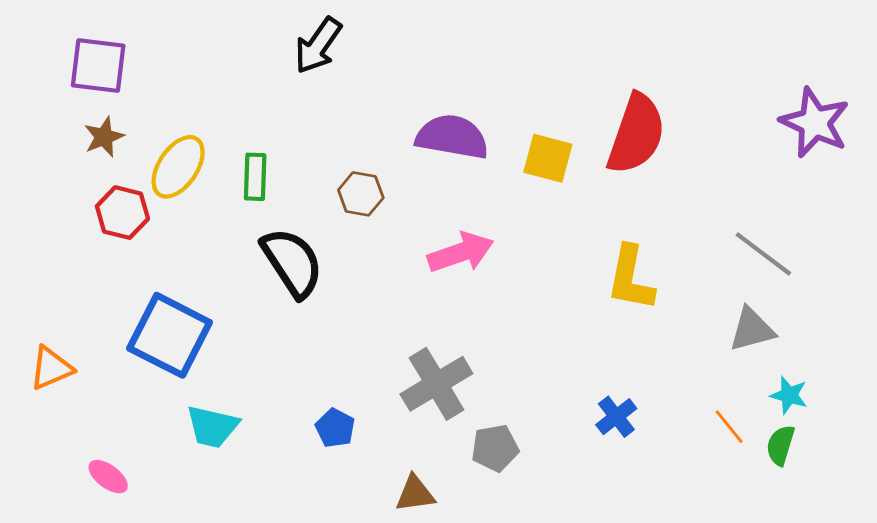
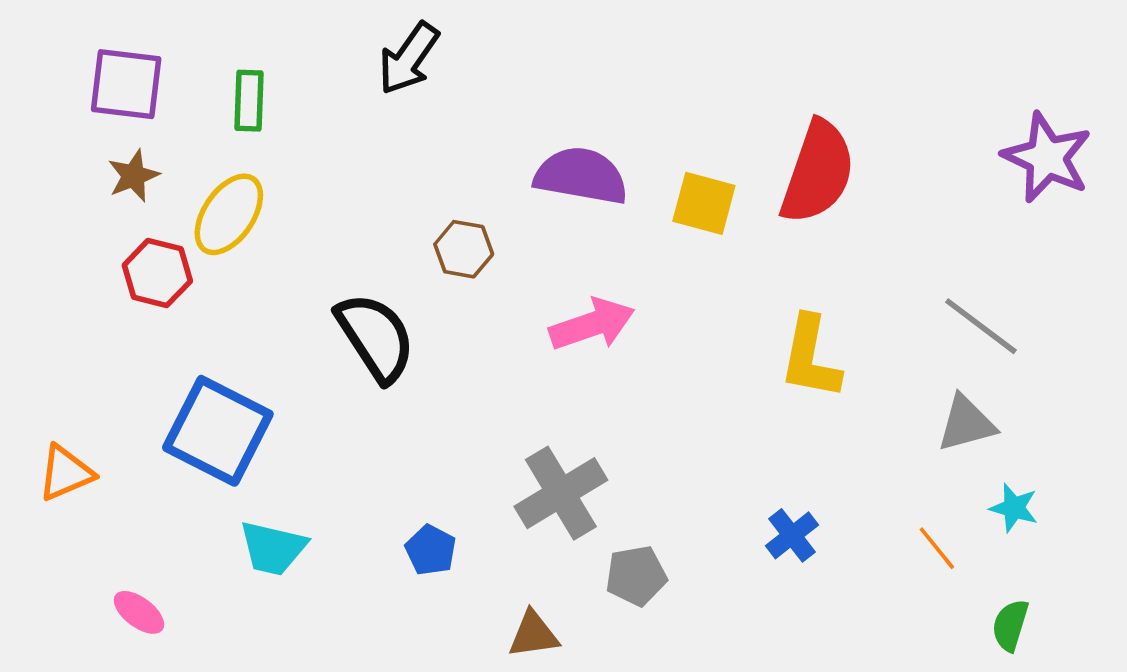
green rectangle: (255, 177) -> (249, 101), moved
green semicircle: (780, 445) -> (1010, 625), moved

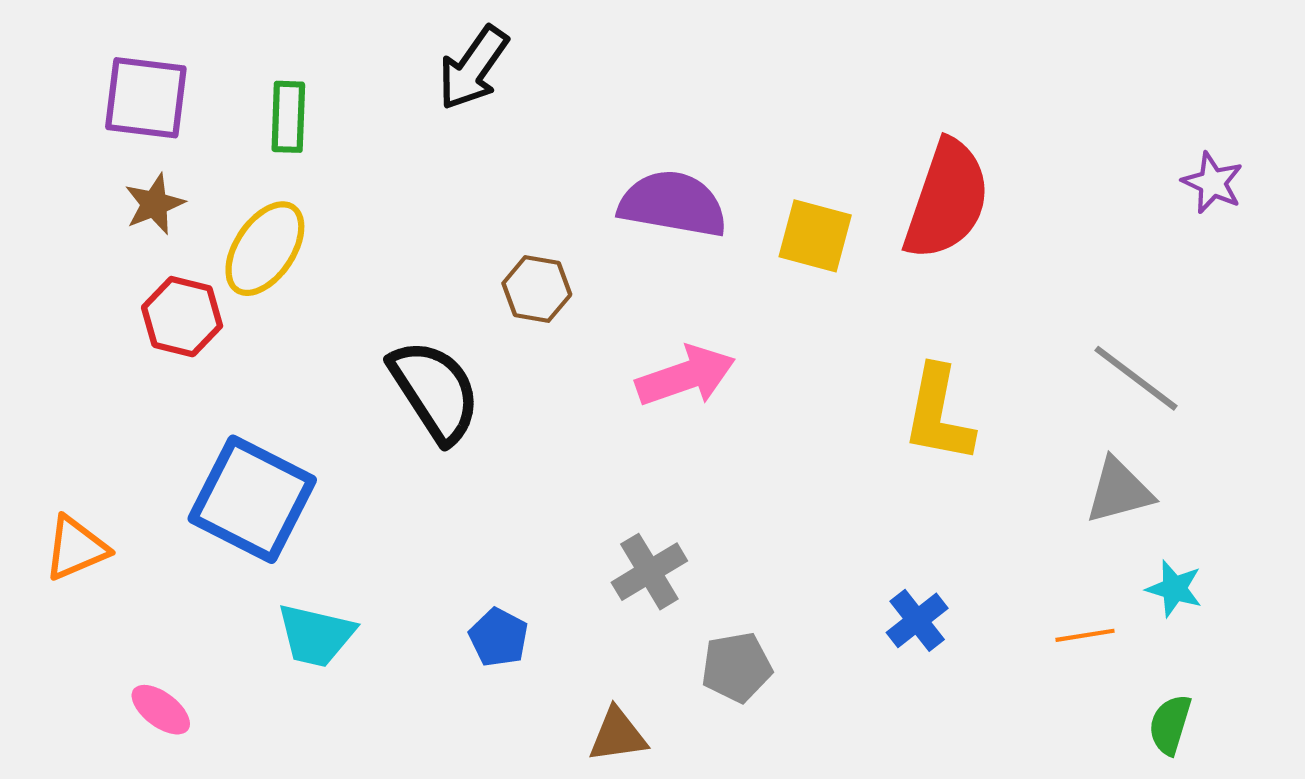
purple star: (1047, 157) -> (1213, 183), size x0.6
gray cross: (561, 493) -> (649, 572), size x0.7
orange line: (937, 548) -> (1085, 635), turned -60

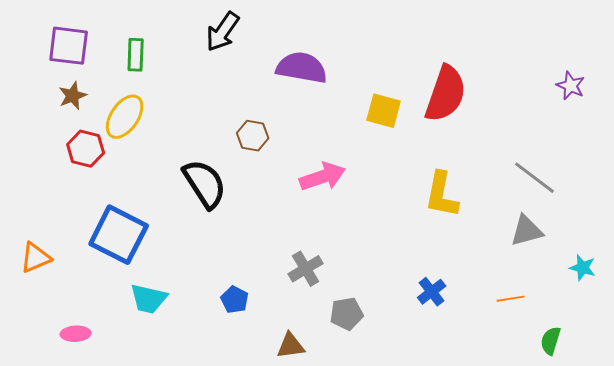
purple semicircle: (673, 204) -> (302, 68), moved
cyan star: (1174, 589) -> (583, 268), moved
pink ellipse: (161, 710) -> (76, 334), turned -40

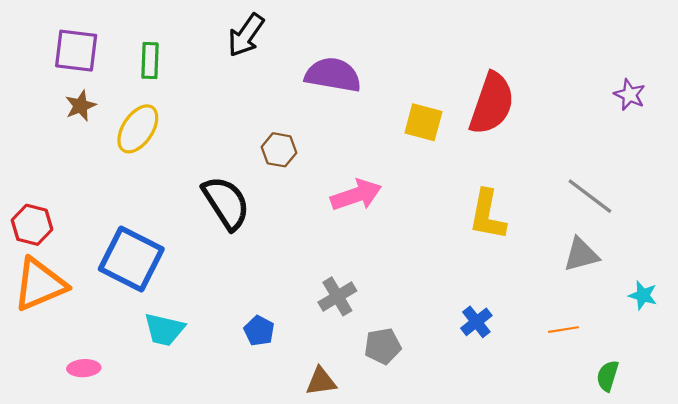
red hexagon: (86, 149) -> (32, 225), moved
orange triangle: (36, 258) -> (40, 284), size x1.6

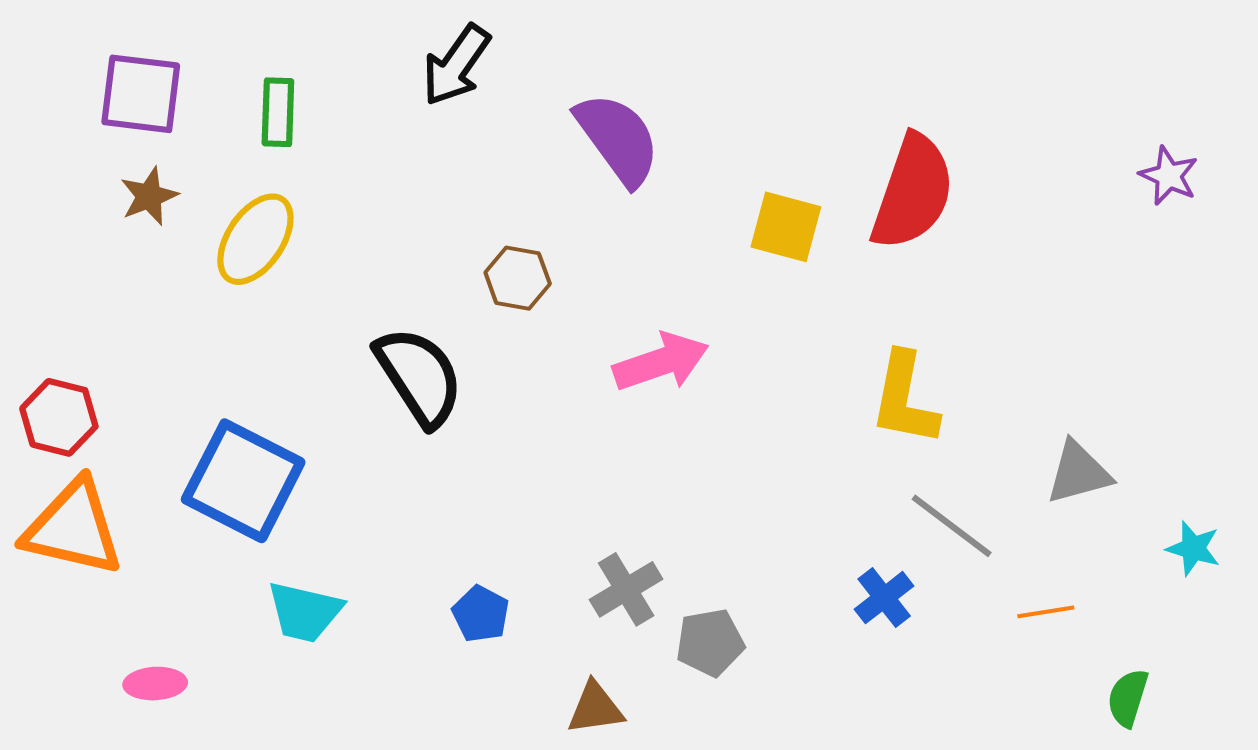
purple semicircle: (333, 75) -> (618, 139), turned 44
gray line: (590, 196) -> (952, 526), moved
orange triangle: (40, 284) -> (73, 528), turned 36
gray cross: (337, 296) -> (626, 589), moved

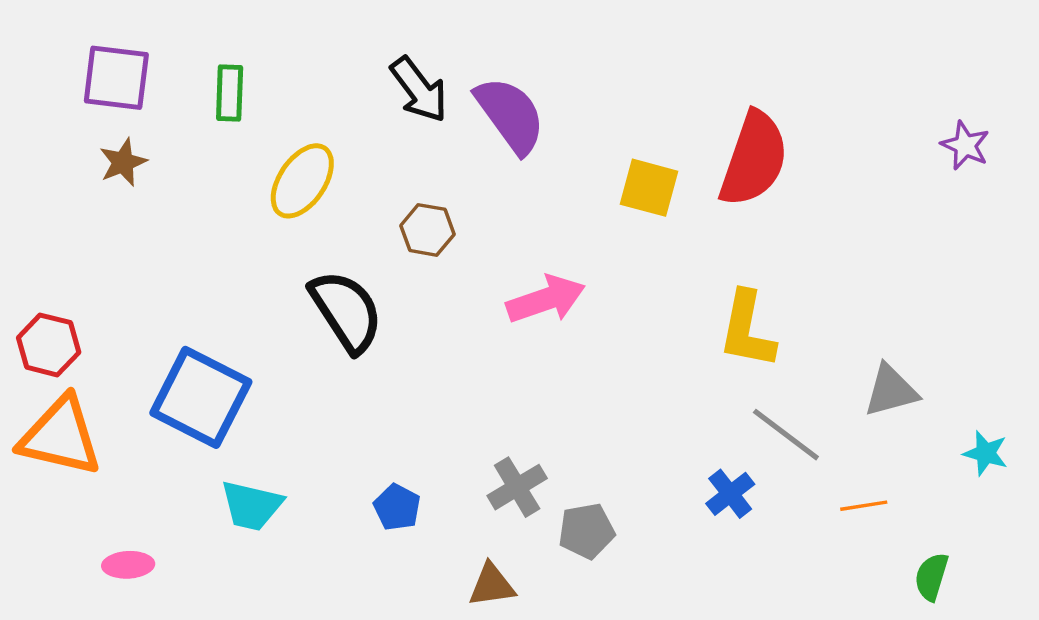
black arrow: (456, 65) -> (419, 90), moved, turned -72
yellow ellipse: (255, 239) -> (302, 181), moved

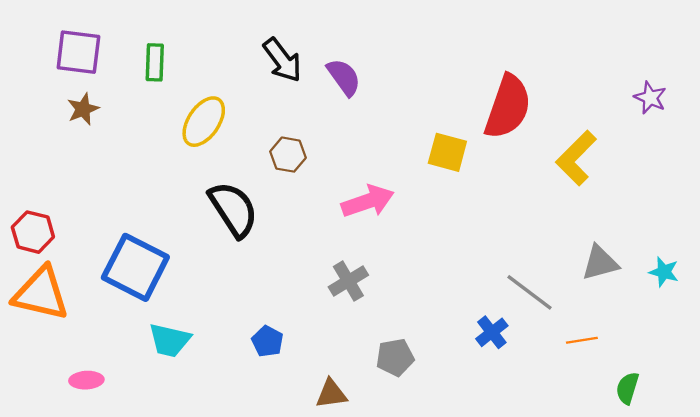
purple semicircle: (510, 115) -> (344, 77), size x0.7
yellow square: (649, 188) -> (447, 152), moved
yellow L-shape: (747, 330) -> (576, 158), moved, turned 34
cyan star: (986, 453) -> (664, 272), moved
gray cross: (517, 487) -> (348, 281), moved

